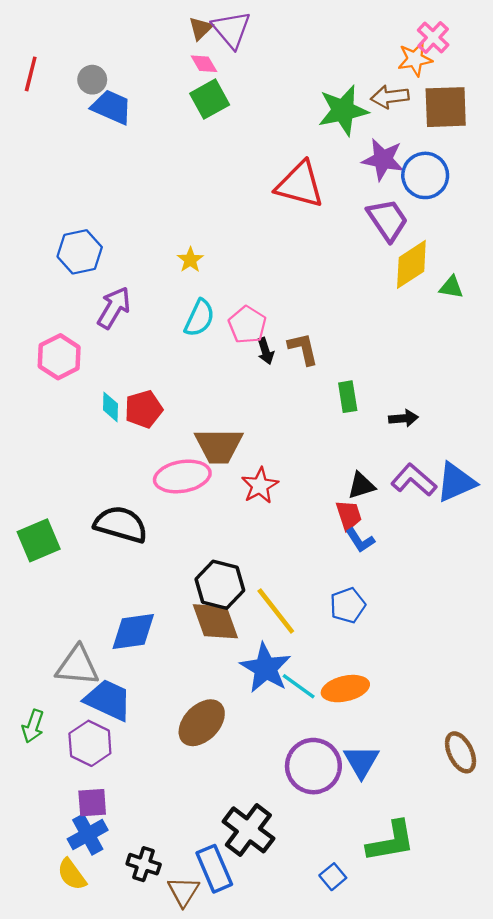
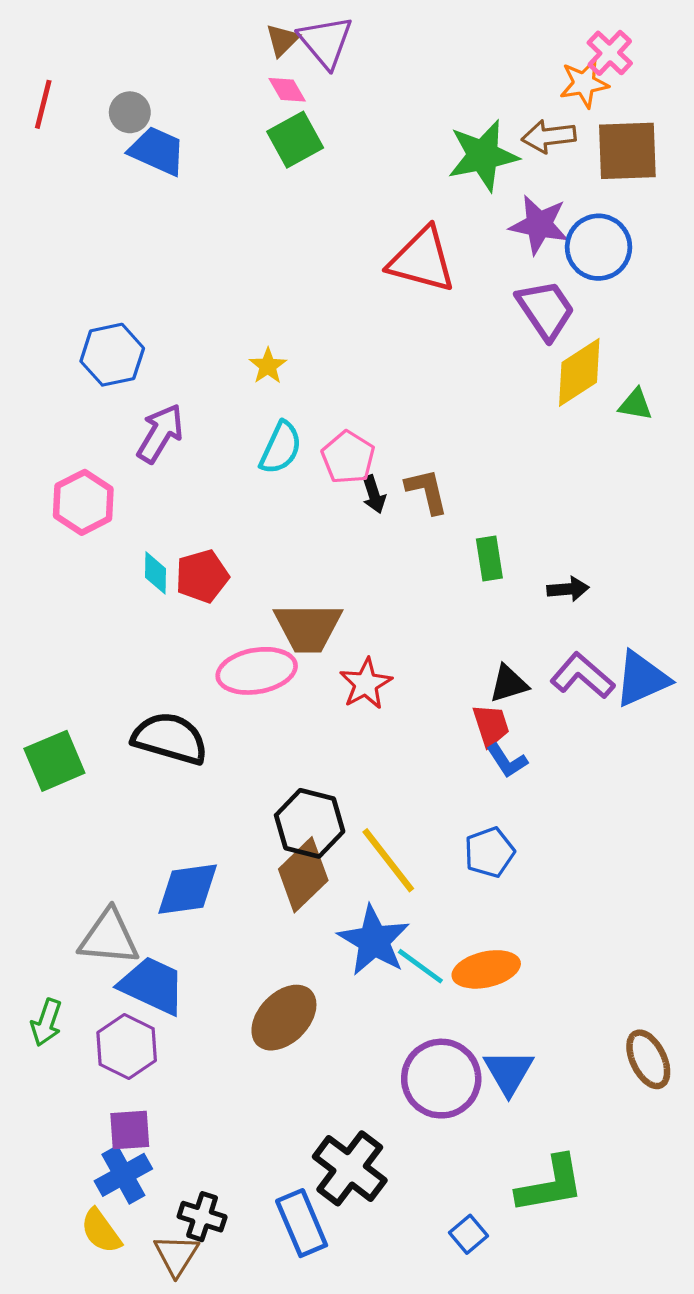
brown diamond: (215, 621) -> (303, 875), turned 66
brown triangle: (183, 891) -> (176, 1255), moved

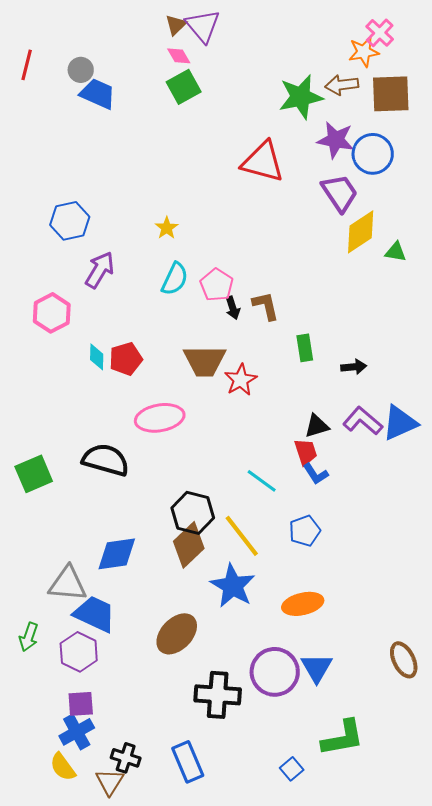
brown trapezoid: (308, 628) -> (205, 361), moved
red star: (366, 684) -> (241, 380), moved
cyan line: (420, 966) -> (262, 481), moved
black cross: (350, 1168) -> (218, 695), moved, turned -33

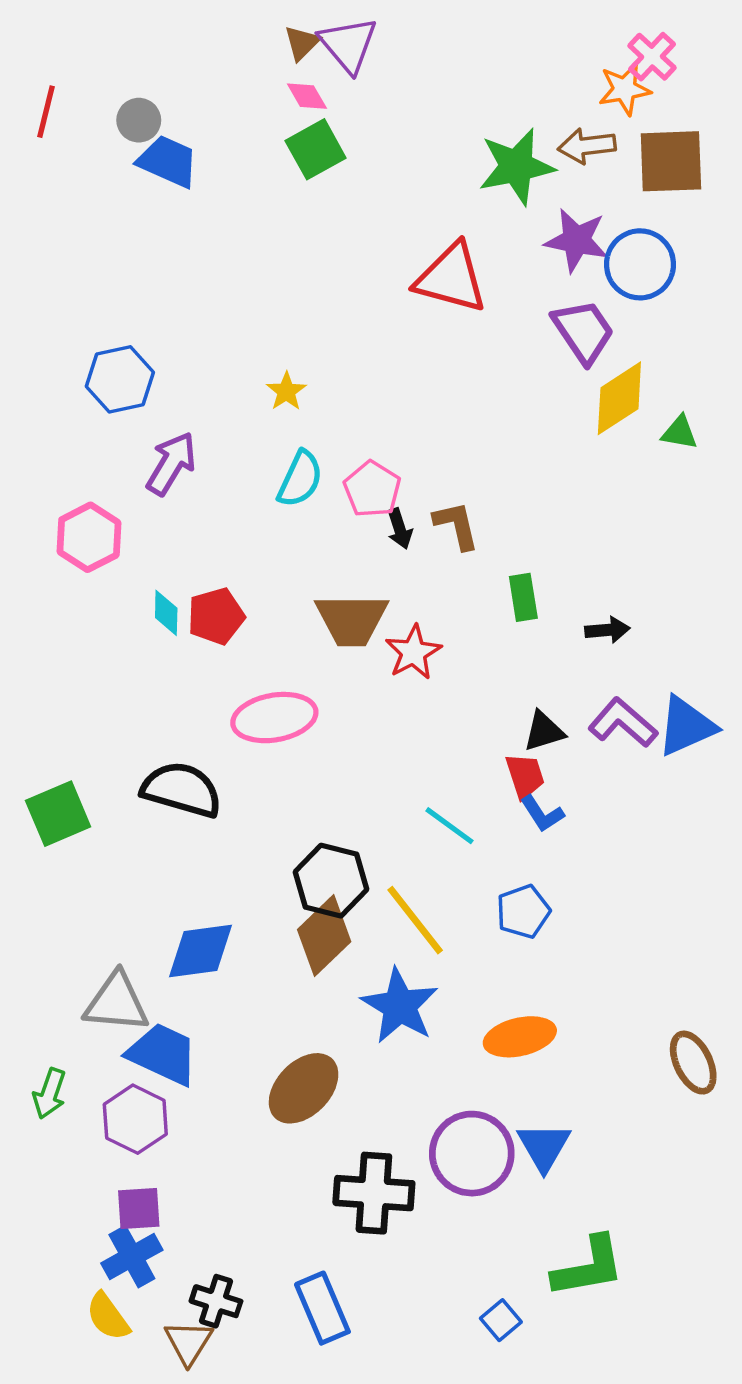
brown ellipse: (404, 660) -> (693, 1063), moved

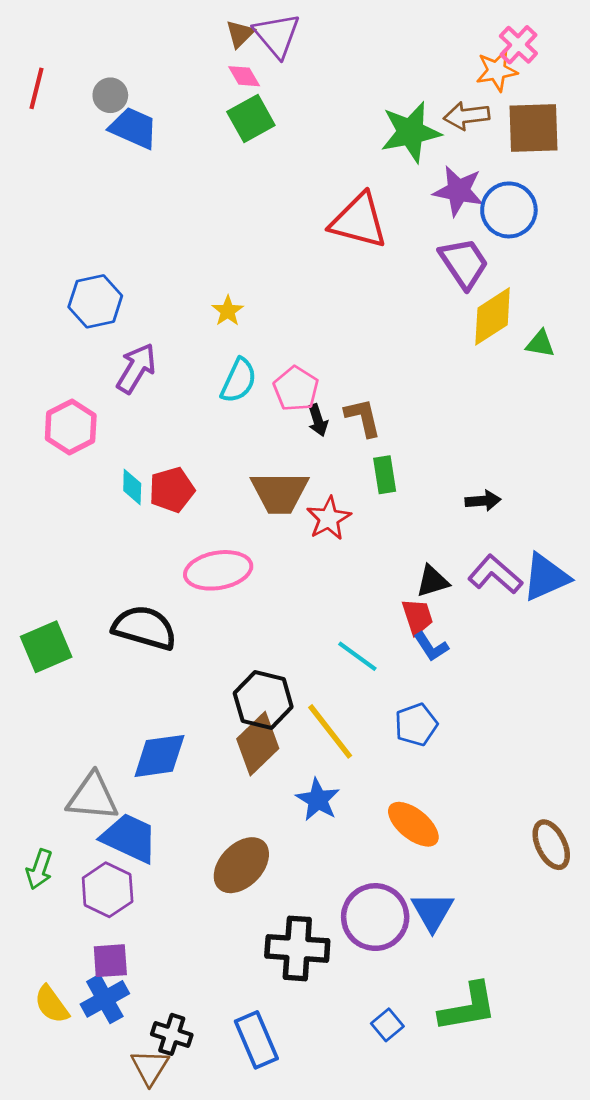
green rectangle: (523, 597) -> (385, 475), moved
blue star: (400, 1006) -> (318, 800), size x0.7
orange ellipse: (520, 1037) -> (413, 824), turned 52
yellow semicircle: (108, 1317) -> (52, 1004), moved
blue square: (501, 1320) -> (387, 1025), moved

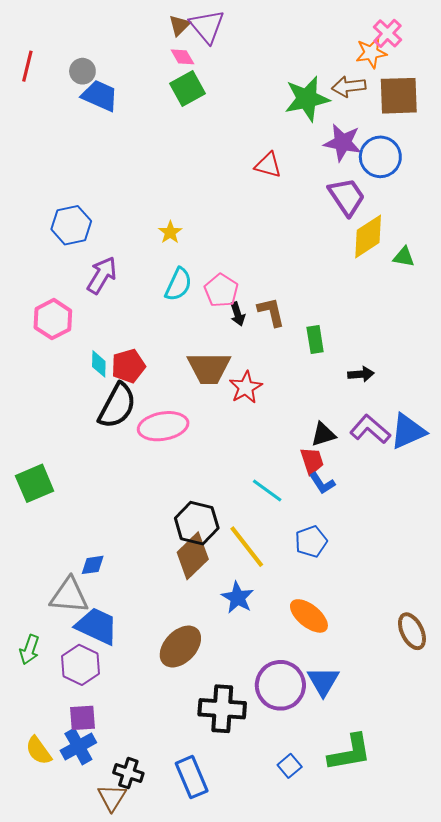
red triangle: (359, 221) -> (268, 165), size x0.6
green rectangle: (385, 475) -> (315, 339), moved
black semicircle: (144, 628) -> (117, 406), moved, turned 102
blue diamond: (159, 756) -> (93, 565), moved, size x0.6

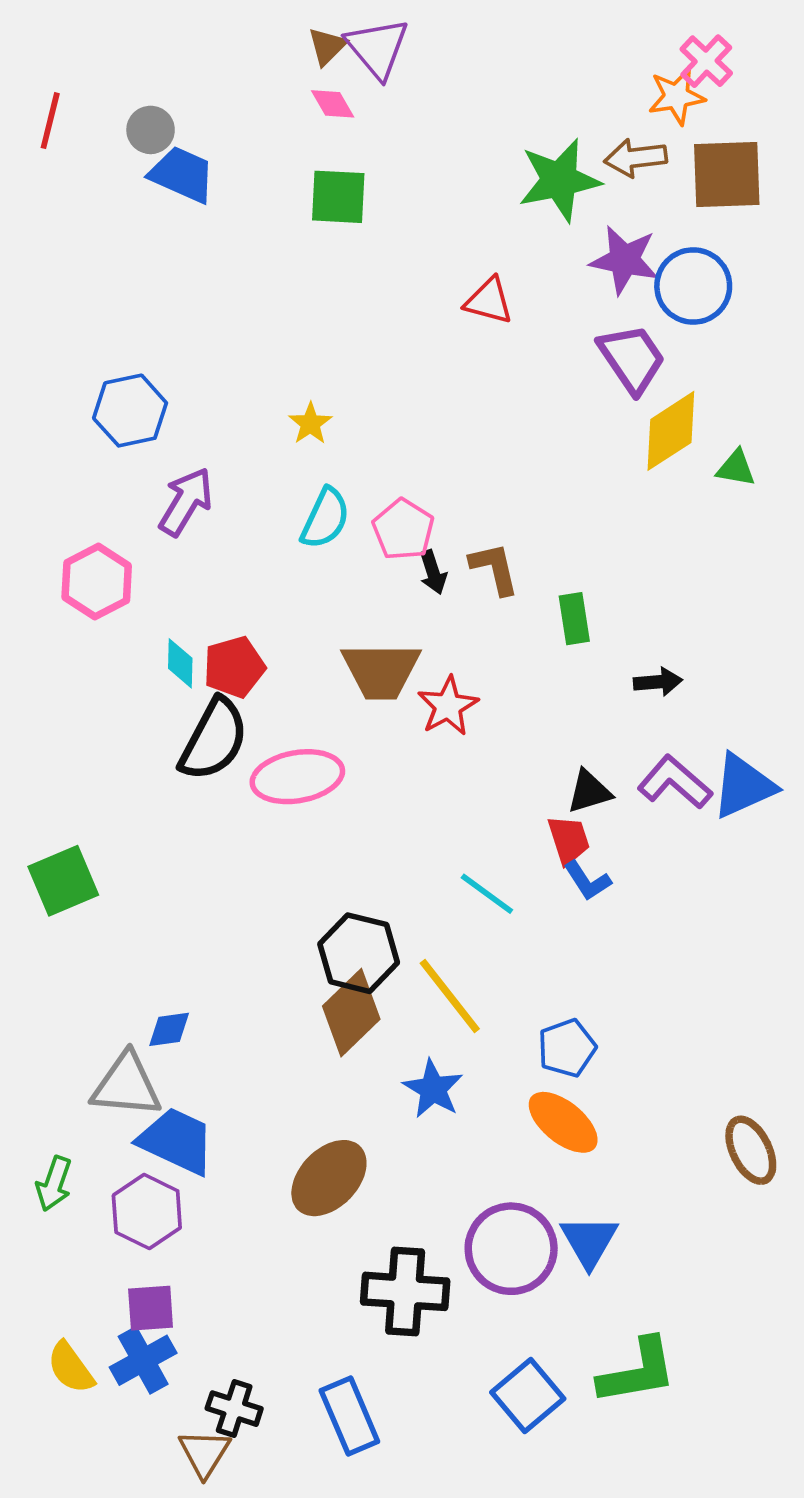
green square: (188, 89) -> (338, 197), moved, turned 32
blue pentagon: (311, 541) -> (567, 1048), moved
blue square: (290, 766) -> (528, 1396), size x1.6

